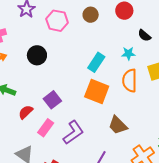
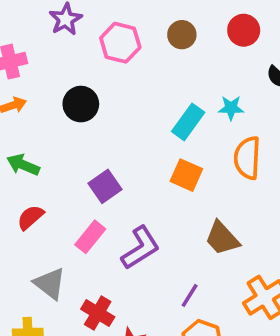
cyan star: (128, 53) -> (231, 108), moved
orange square: (97, 91) -> (186, 175), size x0.7
red semicircle: (26, 112) -> (30, 217), moved

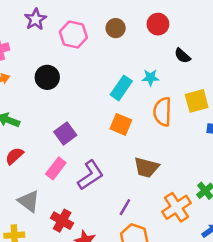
brown trapezoid: (222, 238) -> (146, 167), turned -32

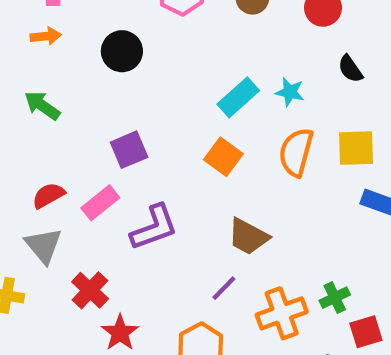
red semicircle: (14, 156) -> (48, 195), moved
purple line: (125, 207) -> (224, 288), moved

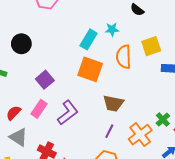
black circle: (122, 51) -> (21, 44), moved
orange square: (223, 157) -> (90, 69), size x1.4

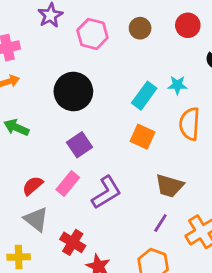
black circle: (21, 44) -> (73, 92), moved, size x1.4
orange square: (90, 69) -> (142, 137), size x0.7

